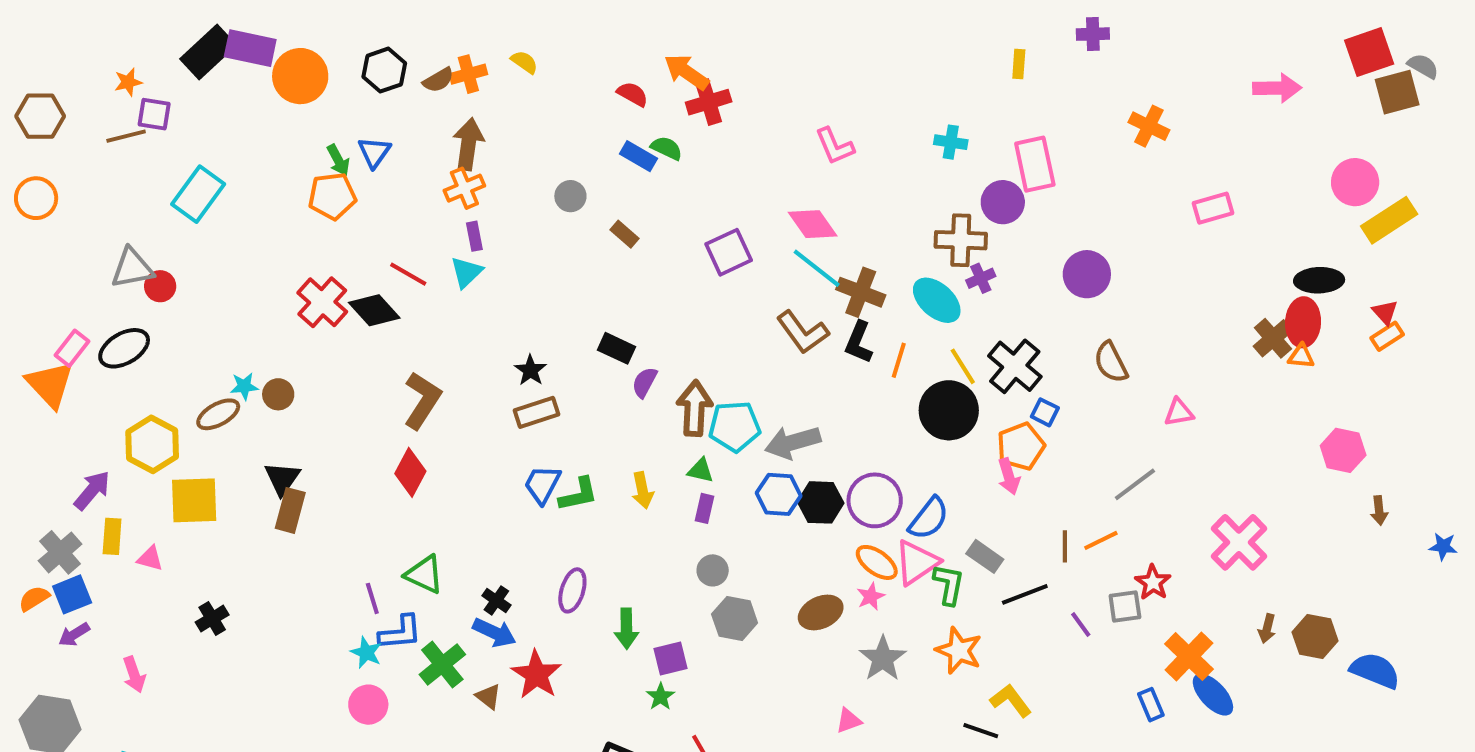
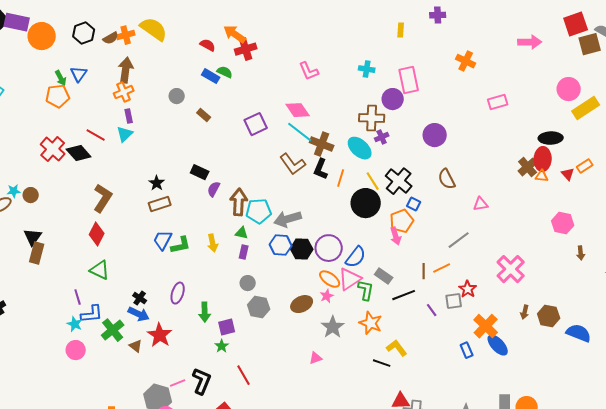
yellow semicircle: (524, 62) -> (154, 29), size x2.0
red triangle: (1385, 312) -> (568, 174), moved
green triangle: (424, 574) -> (100, 270), moved

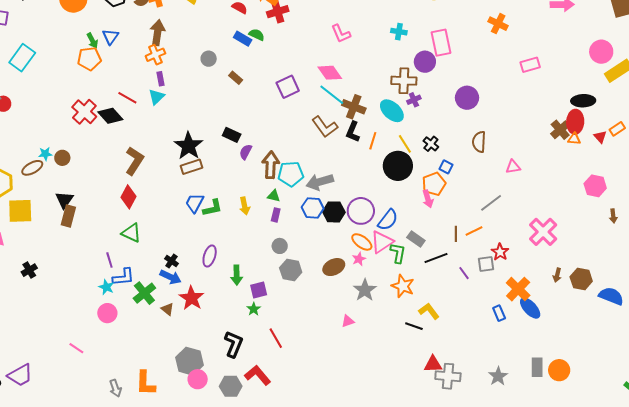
brown semicircle: (447, 179) -> (479, 142), turned 30
black cross: (399, 181) -> (431, 144), size x0.6
black star: (157, 183) -> (189, 146), size x1.8
pink line: (178, 383) -> (76, 348), moved, turned 56

